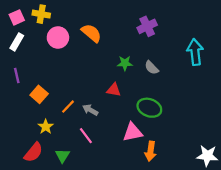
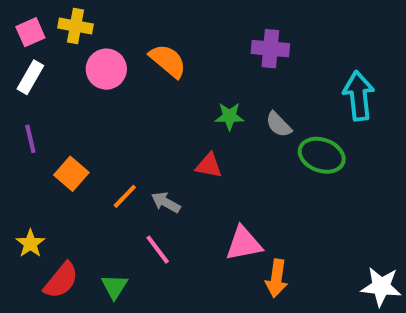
purple cross: (147, 26) -> (270, 49), turned 30
green ellipse: (149, 108) -> (322, 155), moved
yellow star: (46, 127) -> (30, 243), moved

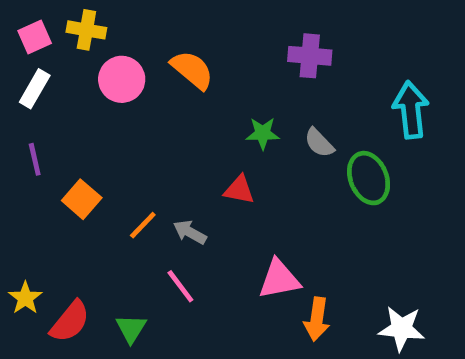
green ellipse: (322, 155) -> (369, 178), turned 48
yellow star: (30, 243) -> (25, 298), moved
white star: (381, 287) -> (401, 329), moved

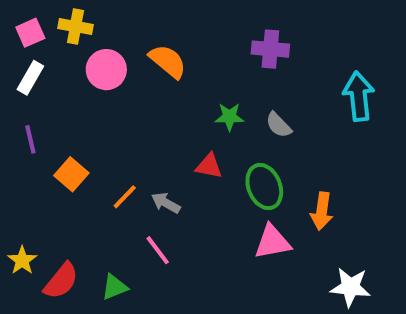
green ellipse: (369, 178) -> (264, 187), moved
pink triangle: (279, 279) -> (272, 242), moved
orange arrow: (317, 319) -> (322, 211), moved
green triangle: (131, 329) -> (114, 287), turned 36

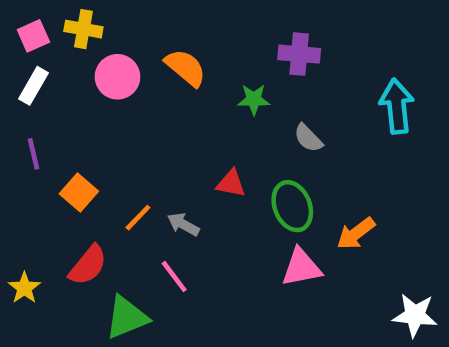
green star: (229, 117) -> (254, 99), moved
orange arrow: (322, 211) -> (356, 233), turned 45
red semicircle: (61, 281) -> (88, 265), moved
green triangle: (114, 287) -> (127, 317), size x1.5
white star: (350, 287) -> (415, 315), moved

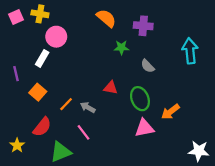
orange semicircle: (186, 68) -> (106, 18), moved
white rectangle: (33, 86) -> (42, 58), moved
yellow star: (24, 288) -> (17, 145), moved

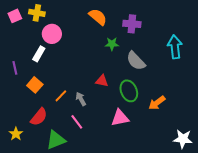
gray semicircle: (148, 66) -> (136, 61), size x1.5
gray arrow: (88, 107) -> (81, 99), turned 32
pink triangle: (144, 128) -> (120, 118), moved

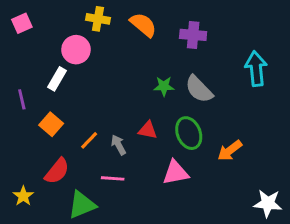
yellow cross: (37, 13) -> (98, 19), moved
green star: (112, 44) -> (164, 86), moved
red triangle: (102, 81) -> (148, 130), moved
pink line: (77, 122) -> (113, 178), turned -49

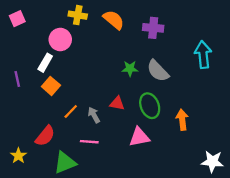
orange square: (51, 124) -> (51, 86), moved
orange arrow: (230, 151) -> (182, 120), turned 120

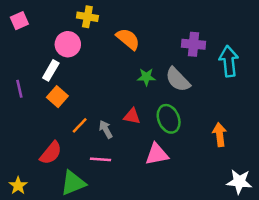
orange semicircle: (114, 20) -> (128, 39), moved
purple cross: (153, 28) -> (193, 44), moved
orange arrow: (182, 120) -> (220, 135), moved
yellow star: (18, 156) -> (18, 186), moved

